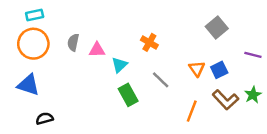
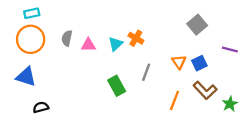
cyan triangle: (119, 65) -> (116, 44), moved
gray line: (161, 80) -> (146, 72), turned 66
green star: (253, 95) -> (230, 104), moved

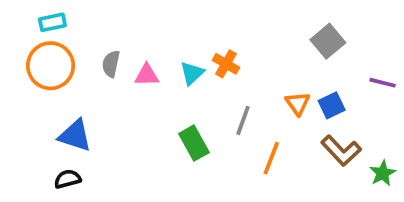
blue triangle: (26, 77) -> (75, 136), moved
orange line: (174, 100) -> (271, 158), moved

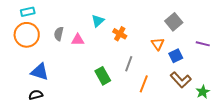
cyan triangle: (192, 73) -> (98, 21), moved
orange triangle: (298, 103) -> (158, 44), moved

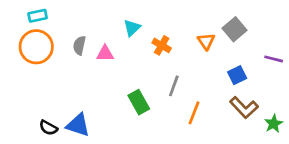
orange triangle: (158, 44) -> (206, 41), moved
blue triangle: (40, 72) -> (78, 125), moved
black semicircle: (36, 95) -> (48, 128), turned -136

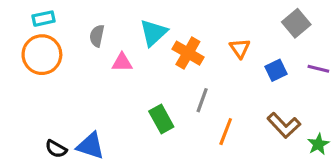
cyan triangle: (132, 28) -> (153, 33), size x1.4
gray square: (234, 29) -> (296, 23), moved
gray semicircle: (79, 45) -> (97, 36), moved
orange cross: (162, 45) -> (188, 53), size x1.4
blue square: (237, 75) -> (276, 70), moved

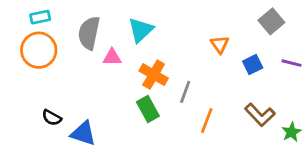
gray semicircle: (97, 36) -> (89, 33), size x1.6
orange cross: (188, 53) -> (154, 75), moved
black semicircle: (56, 149) -> (52, 118), moved

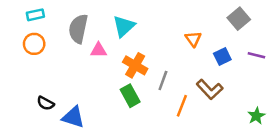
orange circle: (39, 50) -> (34, 44), size x0.7
brown L-shape: (260, 115) -> (210, 89), moved

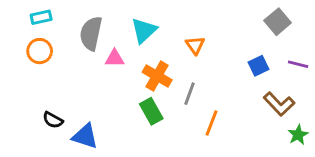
orange triangle: (193, 39) -> (195, 45), moved
brown L-shape: (210, 89) -> (279, 104), moved

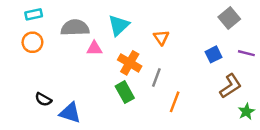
gray semicircle: (91, 33) -> (75, 28), turned 76
brown L-shape: (279, 104) -> (231, 86), turned -80

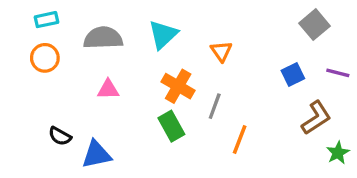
pink triangle: (94, 48) -> (108, 89), moved
blue triangle: (70, 113) -> (96, 154), turned -30

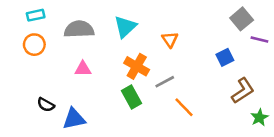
purple line: (338, 73) -> (259, 39), moved
gray line: (215, 106) -> (165, 82), turned 42
orange line: (240, 139) -> (184, 107), turned -65

